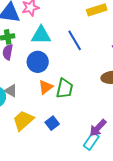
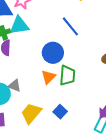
cyan triangle: (41, 35) -> (19, 25), moved
blue circle: (38, 62) -> (53, 53), moved

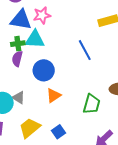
blue circle: (53, 53) -> (44, 70), moved
green trapezoid: (67, 75) -> (92, 104), moved

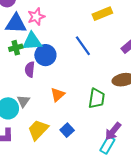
purple semicircle: (17, 59) -> (30, 69), moved
blue circle: (44, 70) -> (45, 55), moved
gray triangle: (19, 98) -> (23, 101), turned 40

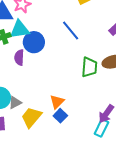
orange triangle: (58, 95) -> (57, 102), moved
green trapezoid: (97, 98) -> (89, 67), moved
gray triangle: (23, 101) -> (15, 103), moved, turned 32

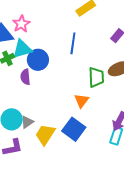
blue line: (71, 30) -> (73, 43), turned 55
orange triangle: (57, 102) -> (82, 101), moved
blue square: (60, 116) -> (74, 129), size x1.6

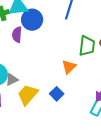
blue square: (74, 129) -> (57, 94), size x0.6

